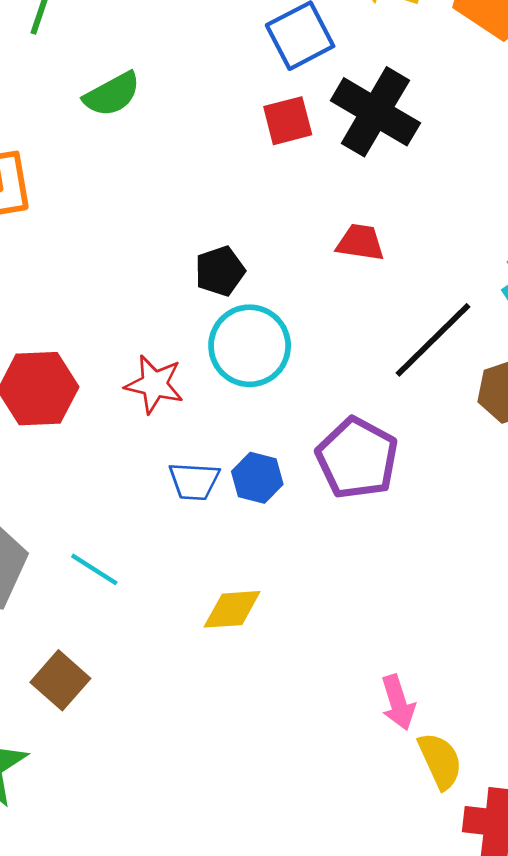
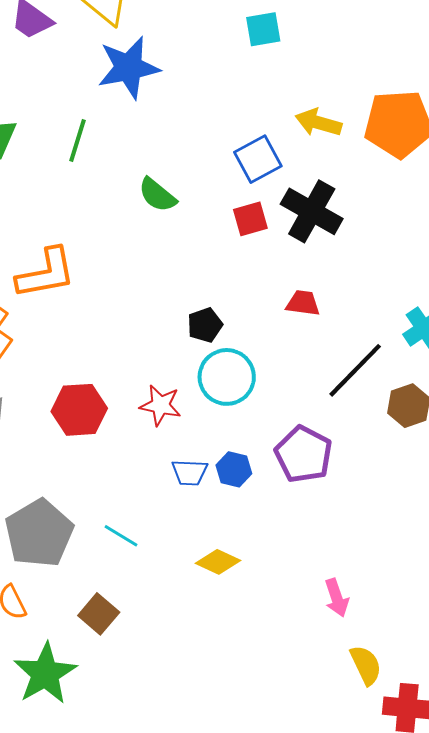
green semicircle: (112, 94) -> (157, 195), moved, turned 69
yellow diamond: (232, 609) -> (218, 562), turned 30
pink arrow: (398, 702) -> (337, 598), moved

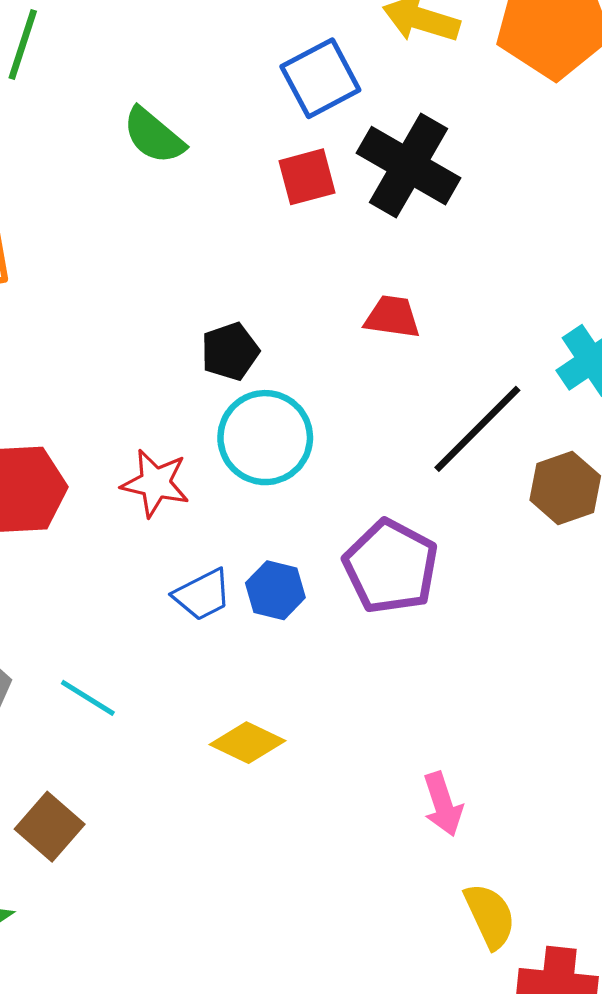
blue trapezoid: (190, 473) -> (202, 595), turned -30

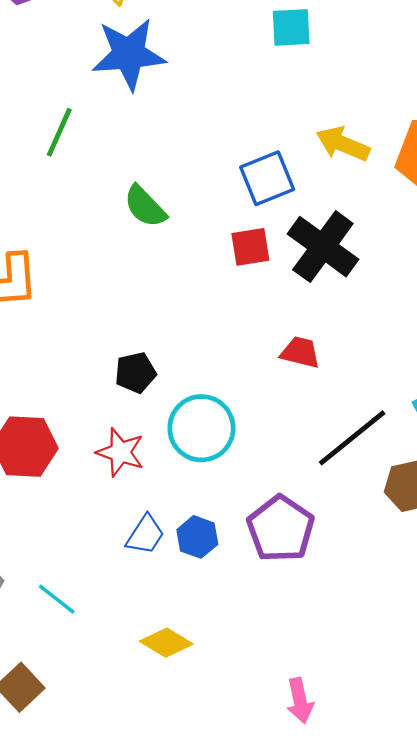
black pentagon: (230, 351) -> (135, 373), moved
blue trapezoid: (202, 595) -> (145, 535), turned -36

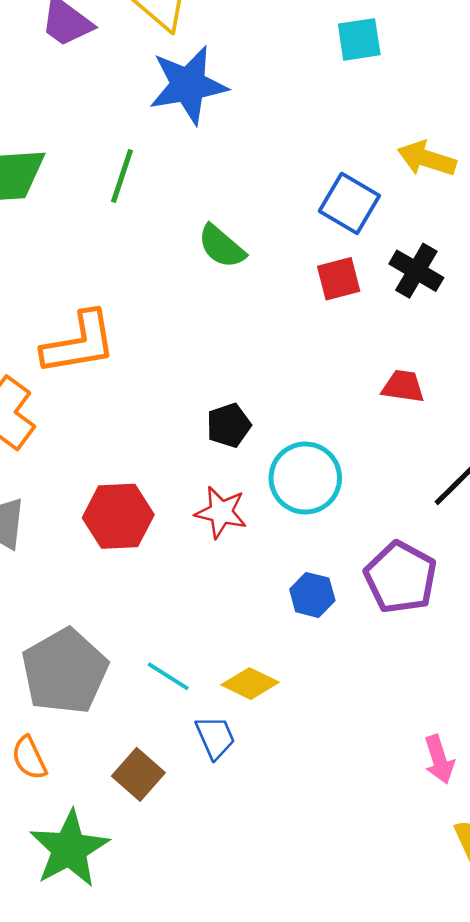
blue square: (267, 178) -> (349, 203), turned -32
black cross: (323, 247) -> (416, 271), size x0.7
blue trapezoid: (145, 535) -> (215, 737), moved, turned -51
yellow diamond: (166, 643) -> (250, 684), moved

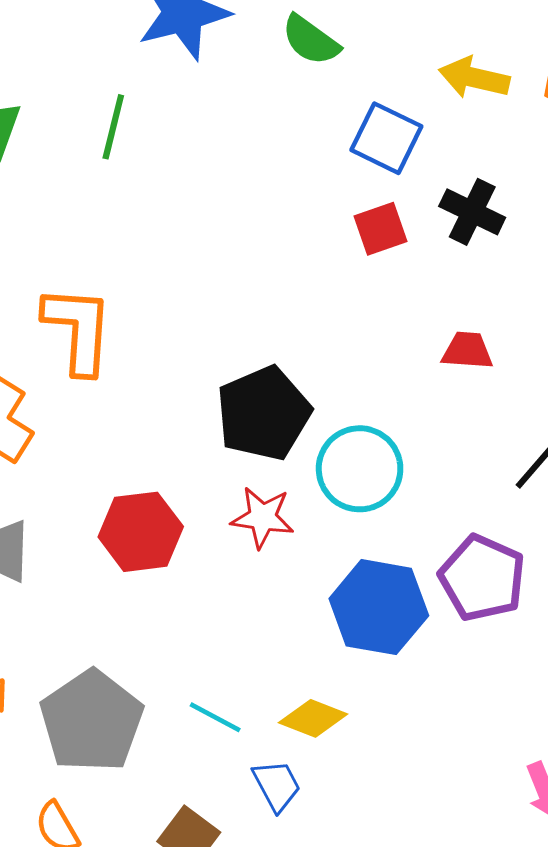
green semicircle: (222, 246) -> (311, 40), moved
orange L-shape: (79, 343) -> (78, 329), turned -72
black pentagon: (229, 425) -> (264, 413), size x1.8
blue hexagon: (312, 595) -> (379, 607), size x1.8

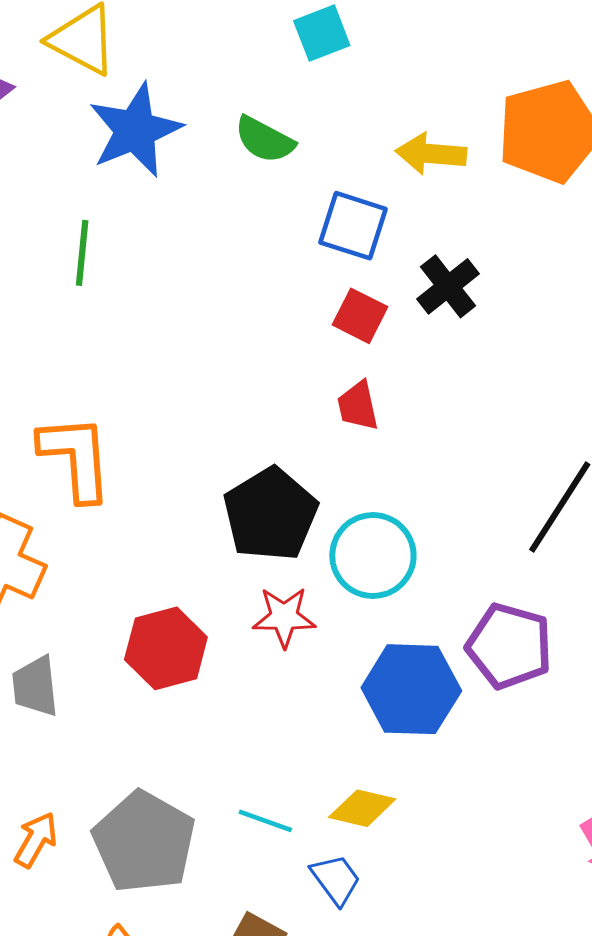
black cross: (472, 212) -> (448, 286), turned 34
red square: (381, 229) -> (360, 316), turned -36
red trapezoid: (467, 351) -> (358, 406), moved, turned -98

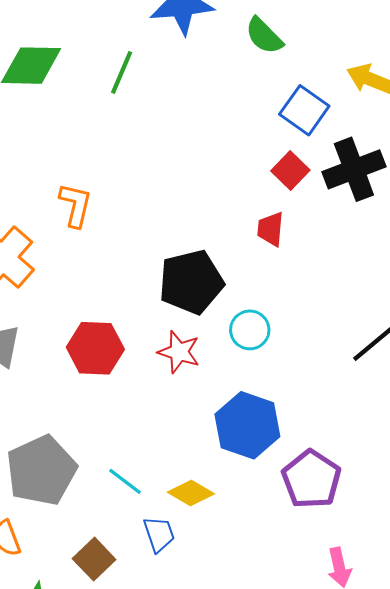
black cross: (448, 286) -> (354, 169), size x1.4
orange L-shape: (76, 458) -> (75, 205), size x0.7
cyan circle: (373, 556) -> (250, 330), size x0.7
purple pentagon: (509, 646) -> (311, 479), moved

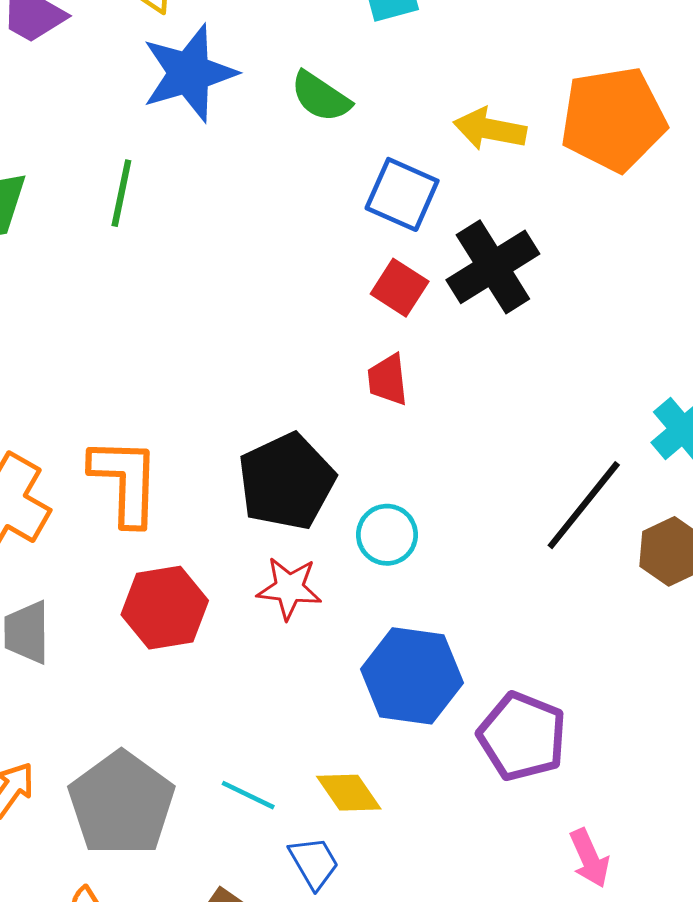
orange L-shape: (75, 205) -> (125, 481), moved, size x1.4
yellow diamond: (191, 493) -> (349, 793), turned 36

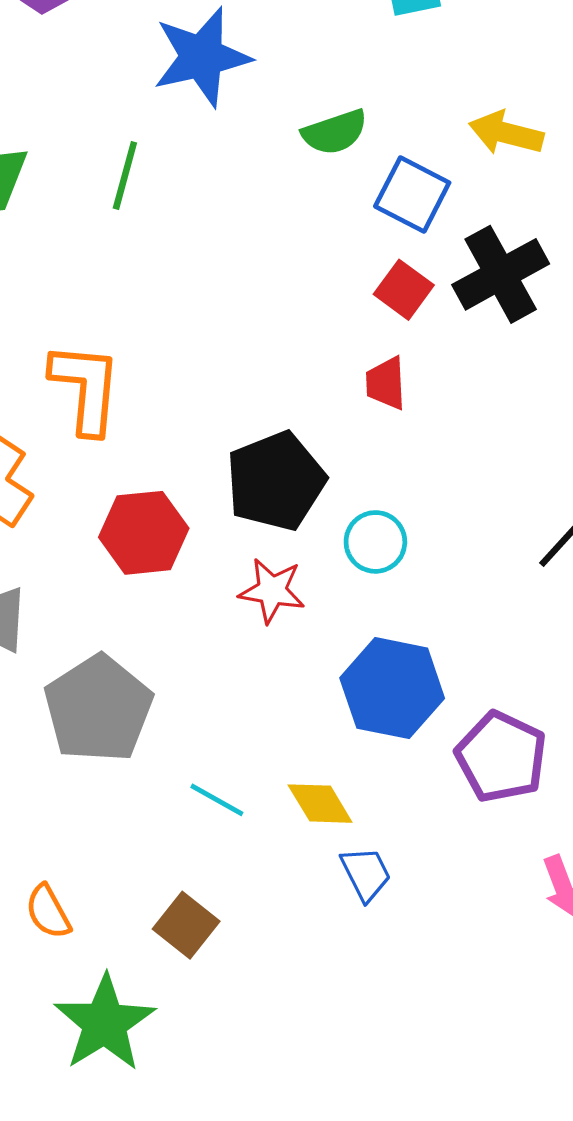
green semicircle: (321, 97) -> (335, 132), moved, turned -56
orange L-shape: (125, 481) -> (86, 388), moved
red hexagon: (165, 608) -> (144, 533), moved
gray pentagon: (122, 804) -> (98, 709), moved
blue trapezoid: (314, 863) -> (366, 874), moved

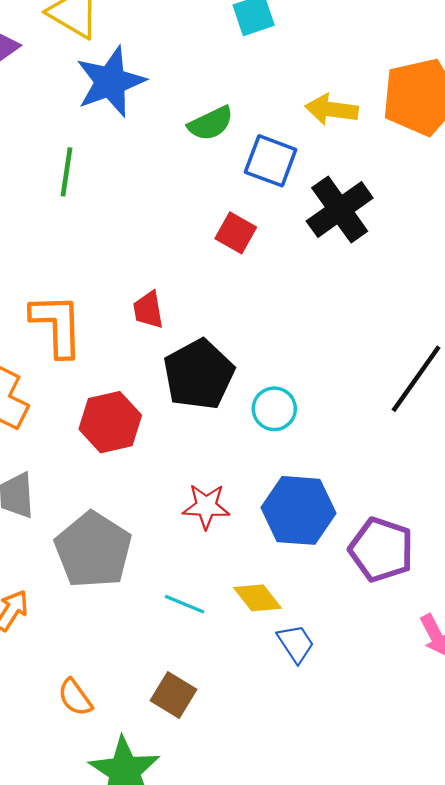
red square: (404, 290) -> (236, 233), moved
red trapezoid: (386, 383) -> (148, 310), moved
red star: (272, 591) -> (206, 506), moved

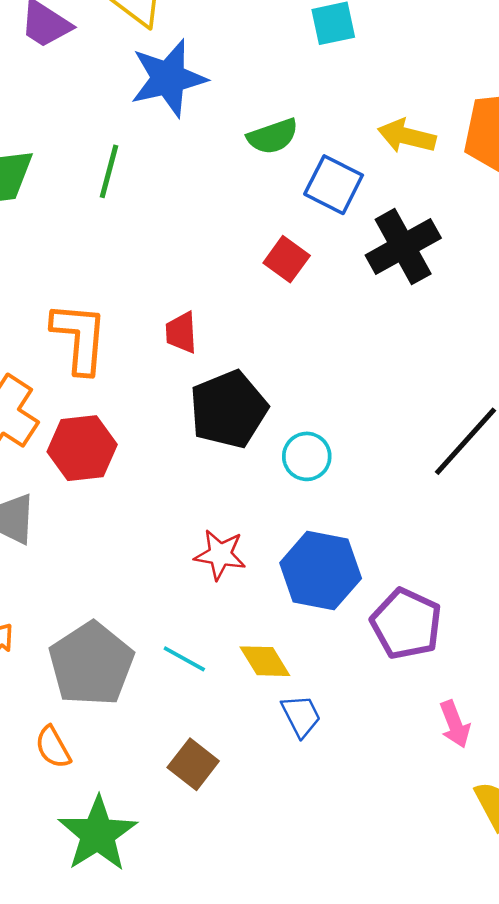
red hexagon: (110, 422) -> (82, 448), moved
gray pentagon: (93, 550) -> (91, 664), moved
brown square: (173, 695) -> (193, 764), moved

